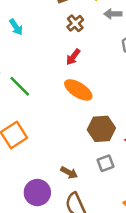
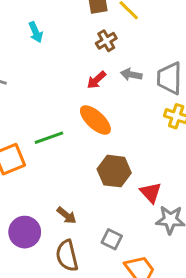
gray arrow: (113, 14) -> (131, 74), moved
green line: (20, 86) -> (49, 138), moved, turned -75
gray square: (106, 163) -> (112, 239), moved, turned 35

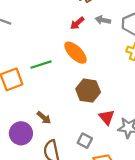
red triangle: (151, 193) -> (107, 117), moved
brown arrow: (67, 215) -> (44, 118), moved

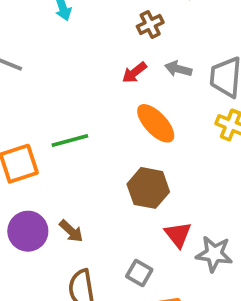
orange ellipse: (76, 53) -> (156, 123), moved
purple circle: (21, 133) -> (28, 231), moved

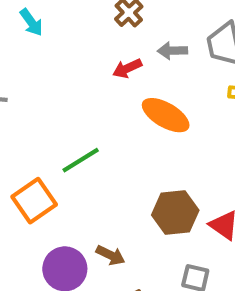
red arrow: (134, 73) -> (127, 68), turned 30
brown hexagon: (148, 188) -> (175, 213), moved

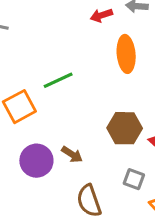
orange ellipse: (166, 115) -> (126, 54), turned 48

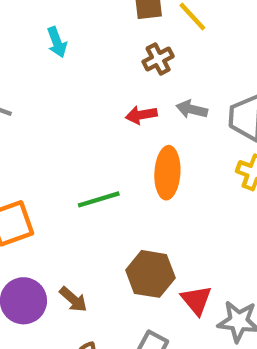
green line: (58, 80) -> (99, 199), moved

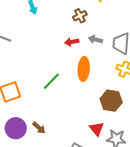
green line: (99, 199) -> (51, 81), turned -30
brown hexagon: (150, 274) -> (111, 101), moved

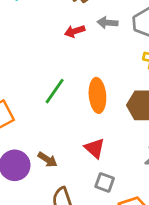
orange ellipse: (84, 69) -> (97, 95), moved
red triangle: (97, 129) -> (95, 148), moved

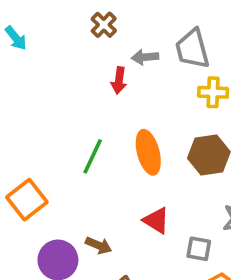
red arrow: (75, 31) -> (119, 80), moved, turned -54
gray square: (105, 182) -> (199, 249), moved

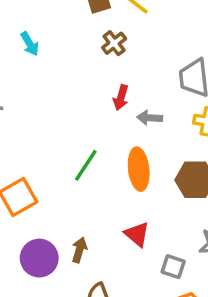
gray arrow: (145, 57) -> (150, 118), moved
brown arrow: (99, 245) -> (79, 250), turned -105

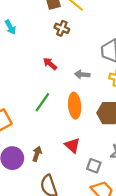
brown cross: (114, 43) -> (62, 28), turned -32
red arrow: (121, 98) -> (50, 64), moved, turned 112

